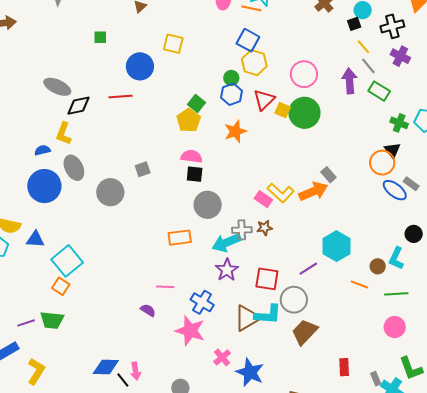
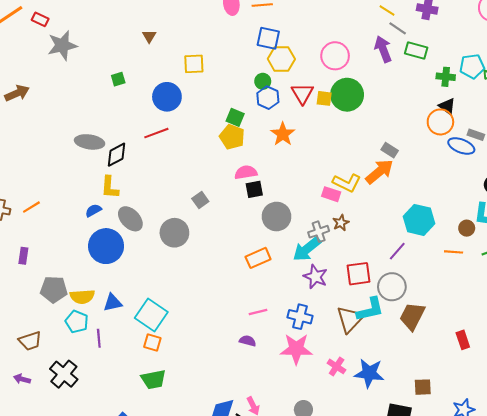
purple line: (26, 323) -> (99, 338), moved, turned -60

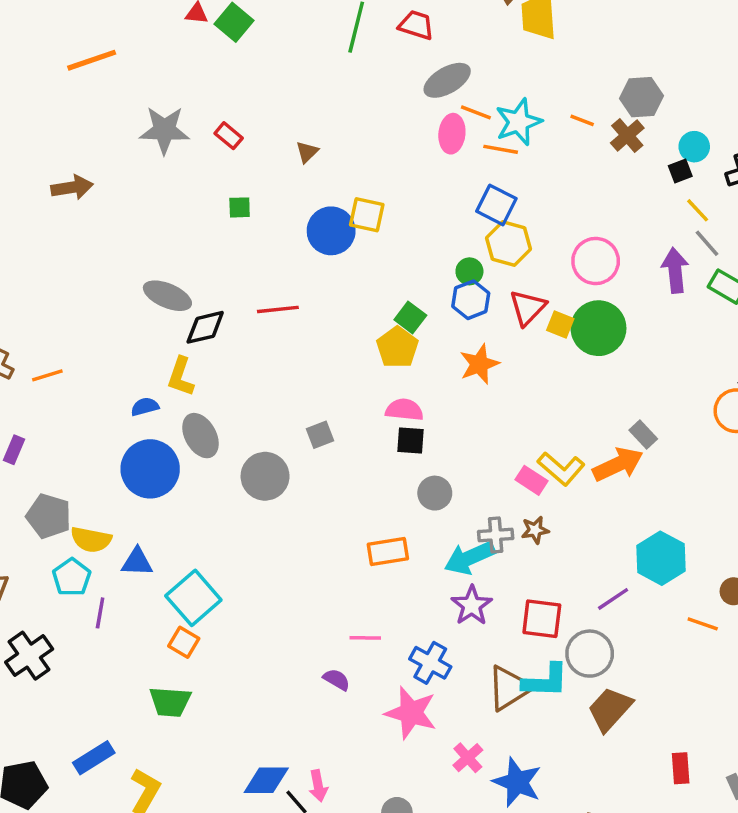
red rectangle: (40, 19) -> (229, 136), moved
blue circle: (167, 97) -> (331, 231), moved
gray circle: (277, 217) -> (435, 493), size x0.7

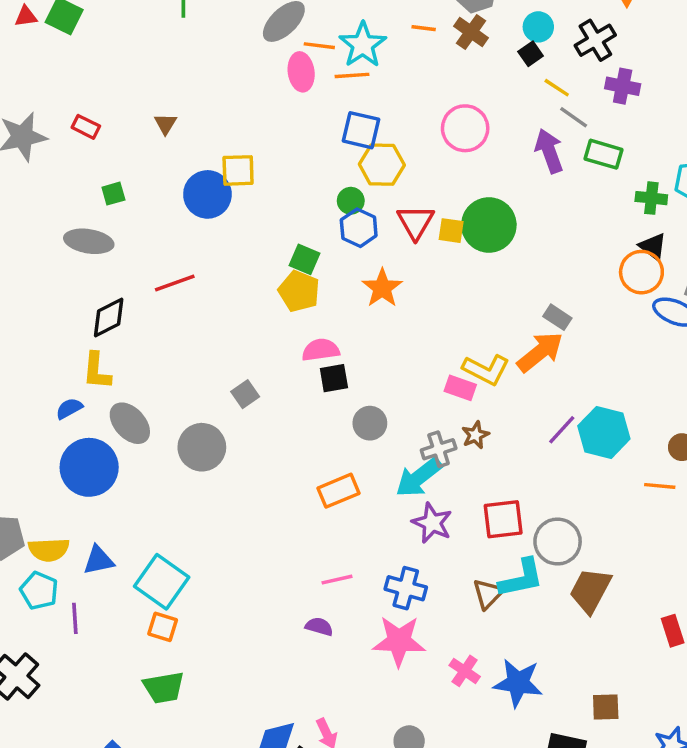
pink circle: (596, 261) -> (465, 128), moved
gray ellipse: (167, 296) -> (89, 241), moved
purple line: (613, 599) -> (562, 430), moved
brown triangle: (509, 688) -> (488, 594), size x0.7

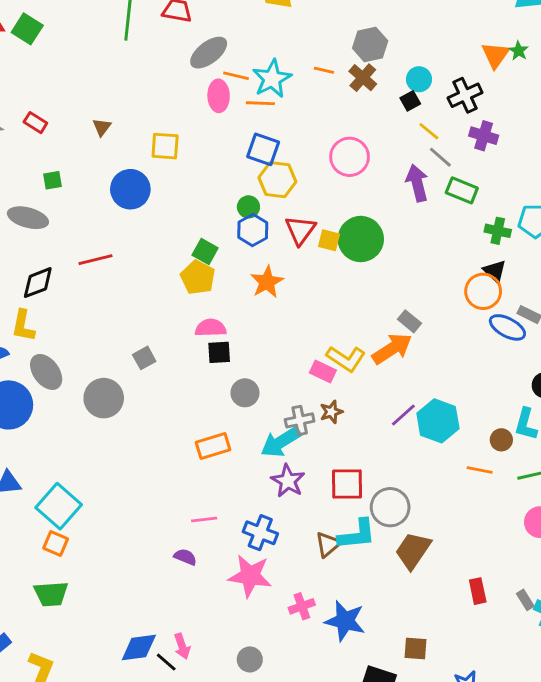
yellow square: (238, 170) -> (165, 146), moved
pink cross: (465, 671) -> (302, 606), turned 30

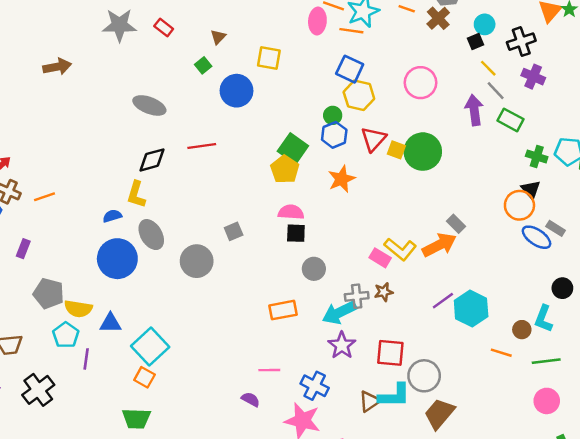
green square: (53, 180) -> (203, 65), moved, turned -35
green square: (205, 251) -> (293, 149), size x1.4

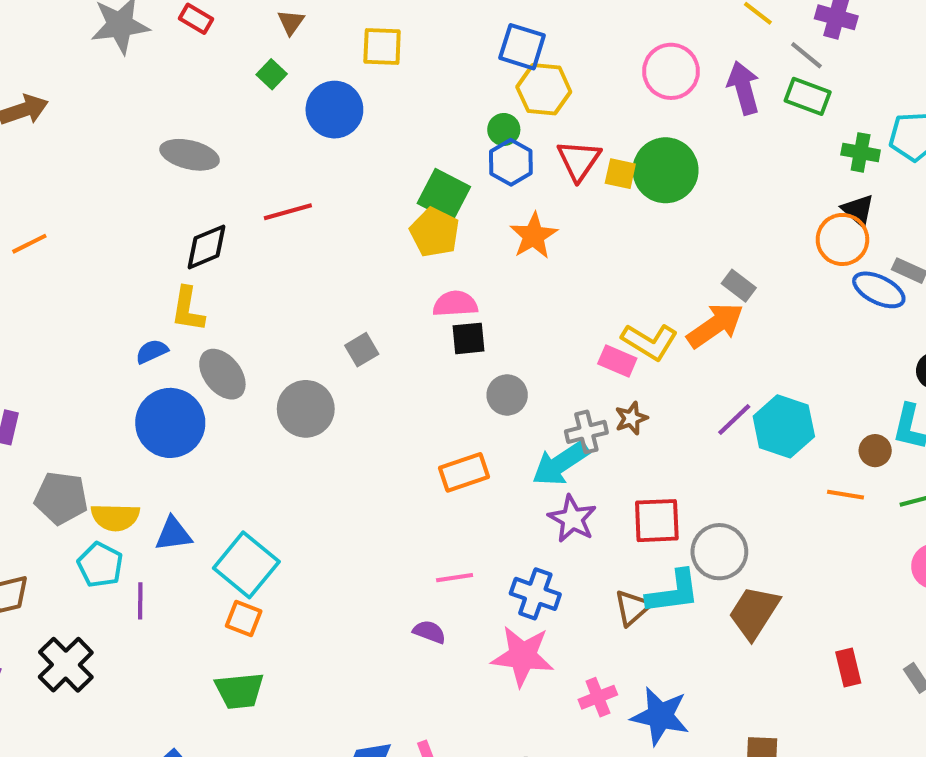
pink circle: (420, 83) -> (671, 71), moved
gray line: (496, 91) -> (806, 55), moved
orange line: (44, 197) -> (29, 244), moved

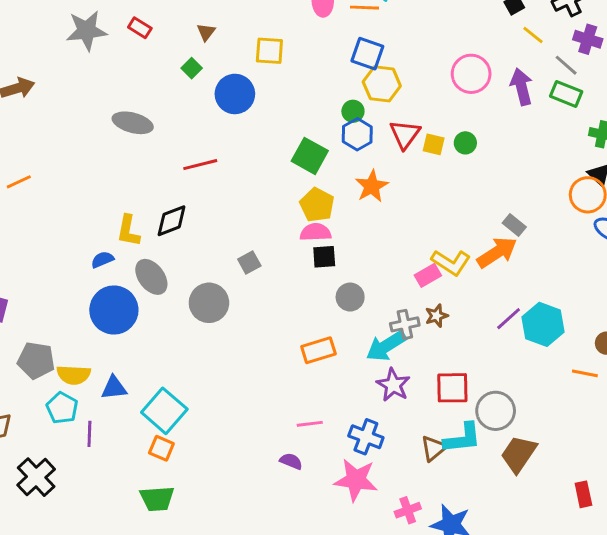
green circle: (666, 170) -> (465, 143), size x0.5
yellow pentagon: (435, 232) -> (317, 205), moved
black diamond: (207, 247) -> (172, 221), moved
pink rectangle: (617, 361) -> (428, 275), turned -55

